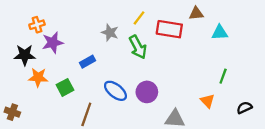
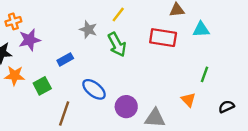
red rectangle: (169, 29) -> (163, 38), moved
purple circle: (147, 92) -> (126, 107), moved

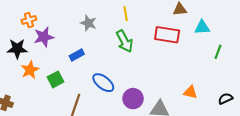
yellow line: (118, 15) -> (126, 14), turned -48
gray star: (88, 29) -> (88, 23), moved
green line: (204, 74) -> (218, 52), moved
orange star: (15, 76) -> (30, 70), turned -30
orange triangle: (188, 100) -> (190, 92), turned -32

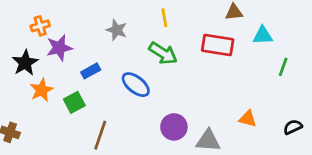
green arrow: (125, 41) -> (163, 53), turned -30
black star: (17, 49) -> (25, 63), turned -30
blue rectangle: (77, 55) -> (91, 71), moved
blue ellipse: (103, 83) -> (136, 85), moved

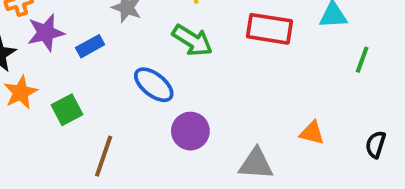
blue rectangle: (91, 71) -> (90, 46), moved
purple circle: (174, 127) -> (190, 131), moved
black semicircle: (293, 127) -> (376, 145), turned -48

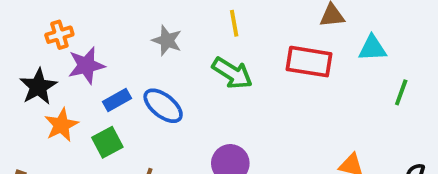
blue rectangle: (90, 46) -> (117, 100), moved
blue ellipse: (154, 85) -> (163, 106), moved

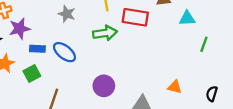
red rectangle: (309, 62) -> (135, 17), moved
green arrow: (232, 73) -> (105, 33), turned -40
blue rectangle: (117, 100) -> (37, 49), turned 32

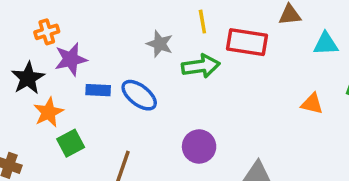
gray star: (67, 14) -> (160, 44), moved
green square: (32, 73) -> (71, 143), moved
orange triangle: (175, 87) -> (312, 104), moved

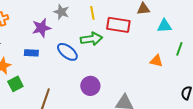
gray star: (160, 44) -> (61, 12), moved
purple star: (71, 59) -> (41, 28), moved
blue ellipse: (139, 95) -> (67, 52), moved

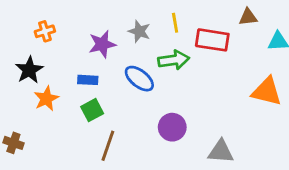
gray star: (61, 12) -> (139, 31), moved
orange triangle: (156, 61) -> (267, 91), size x1.6
green square: (15, 84) -> (92, 110), moved

